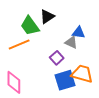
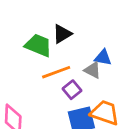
green trapezoid: (30, 26) -> (38, 45), turned 145
orange line: (19, 45) -> (56, 72), moved

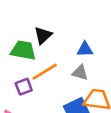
gray triangle: (92, 70) -> (80, 73), moved
purple square: (72, 90) -> (24, 87), moved, turned 30

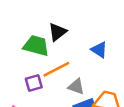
blue triangle: (85, 49) -> (99, 50), turned 30
gray triangle: (80, 73) -> (76, 87), moved

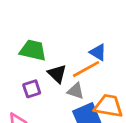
black triangle: (58, 32) -> (57, 74), moved, turned -36
orange line: (56, 69) -> (86, 69), moved

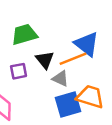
green trapezoid: (33, 50) -> (24, 34), turned -36
blue triangle: (98, 52) -> (87, 44), size x1.5

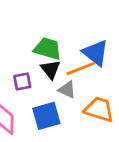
green trapezoid: (24, 34) -> (48, 49), moved, turned 32
blue square: (68, 105) -> (46, 116), moved

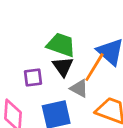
orange line: (81, 68) -> (94, 67), turned -40

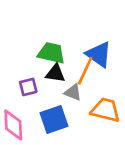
black triangle: (63, 66) -> (55, 73), turned -40

